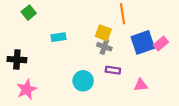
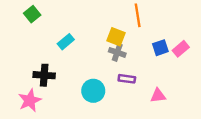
cyan rectangle: (59, 37) -> (66, 42), turned -32
blue square: (143, 42) -> (160, 48), size x0.6
black cross: (17, 60) -> (44, 75), moved

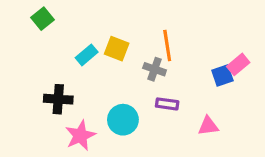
orange line: (138, 15) -> (167, 46), moved
yellow square: (116, 37) -> (117, 49), moved
blue square: (160, 48) -> (222, 76), moved
pink star: (30, 100) -> (80, 135), moved

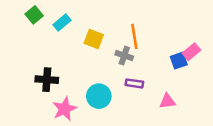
cyan rectangle: (87, 55) -> (62, 23), moved

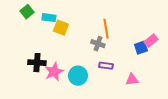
cyan rectangle: (62, 23) -> (49, 18), turned 48
yellow square: (94, 39) -> (61, 28), moved
pink star: (65, 109) -> (54, 72), moved

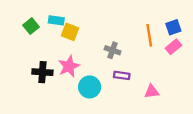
green square: (27, 12) -> (31, 26), moved
orange line: (106, 29) -> (149, 35), moved
blue square: (141, 48) -> (173, 27), moved
pink star: (54, 72) -> (69, 66), moved

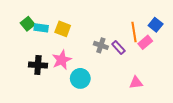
cyan rectangle: (56, 20) -> (41, 28), moved
blue square: (173, 27) -> (156, 25), turned -32
pink rectangle: (173, 47) -> (145, 42), moved
purple rectangle: (122, 75) -> (118, 47), moved, turned 40

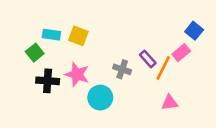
green square: (28, 24) -> (35, 53), moved
orange line: (134, 32) -> (163, 68), moved, turned 36
gray cross: (101, 45) -> (122, 69), moved
pink star: (62, 60) -> (77, 74), turned -30

